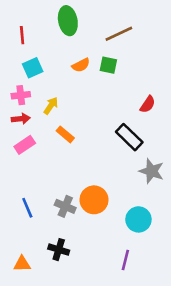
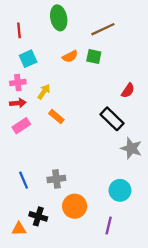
orange circle: (94, 200) -> (75, 206), moved
gray cross: (65, 206) -> (56, 179), turned -30
black cross: (59, 250) -> (38, 216), moved

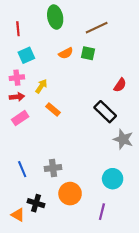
orange triangle: (19, 229) -> (18, 215), turned 32

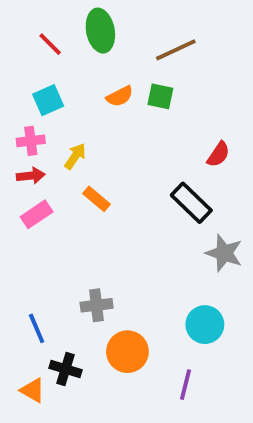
red line: (18, 29) -> (50, 44), moved, turned -40
blue line: (22, 169) -> (37, 328), moved

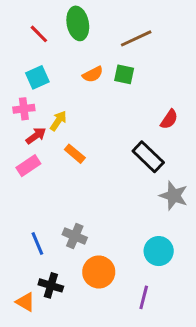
red arrow: (31, 176) -> (36, 136), moved, turned -30
gray cross: (97, 305) -> (75, 236), turned 30
blue line: (37, 328) -> (37, 244), moved

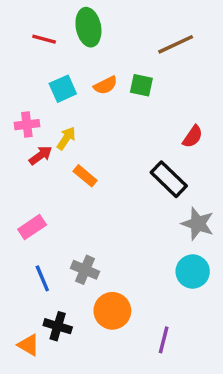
red line: (39, 34) -> (44, 39), turned -30
brown line: (136, 38) -> (176, 44), moved
cyan square: (37, 77) -> (63, 89), moved
pink rectangle: (28, 166) -> (32, 227), moved
cyan circle: (159, 251) -> (193, 272), moved

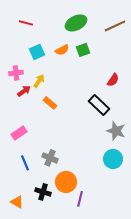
green ellipse: (88, 27) -> (76, 23), moved, turned 75
brown line: (176, 44) -> (115, 26), moved
green square: (141, 85) -> (83, 50), turned -32
black cross: (58, 326) -> (43, 192), moved
purple line: (164, 340) -> (80, 199), moved

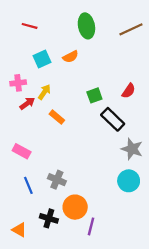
green ellipse: (76, 23) -> (86, 26), turned -75
green square: (83, 50) -> (94, 95), moved
pink rectangle: (19, 133) -> (22, 151), turned 63

